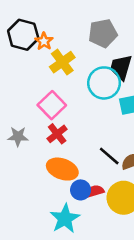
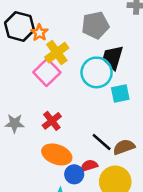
pink square: (52, 105) -> (47, 72), moved
red semicircle: (95, 191) -> (89, 166), moved

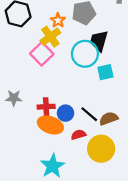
orange star: (39, 33) -> (58, 20), moved
red cross: (52, 121) -> (46, 107), moved, turned 35
blue circle: (74, 174) -> (66, 113), moved

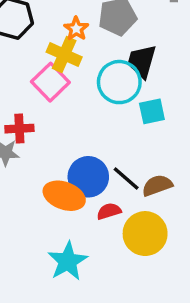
yellow cross: (50, 37) -> (64, 55), turned -30
red cross: (46, 107) -> (19, 129), moved
blue circle: (66, 113) -> (88, 177), size x1.5

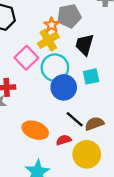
orange star: (76, 29) -> (52, 25), moved
yellow cross: (64, 55) -> (48, 40), moved, turned 35
cyan circle: (119, 82) -> (55, 68), moved
blue circle: (88, 177) -> (64, 87), moved

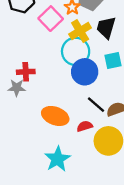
yellow cross: (48, 40) -> (80, 31), moved
pink square: (26, 58) -> (51, 19), moved

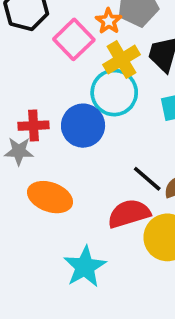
blue circle: (85, 72) -> (83, 126), moved
orange ellipse: (55, 116) -> (50, 197), moved
red semicircle: (85, 126) -> (129, 214), size x1.6

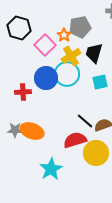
blue circle: (83, 126) -> (46, 78), moved
gray star: (19, 151) -> (15, 130), moved

